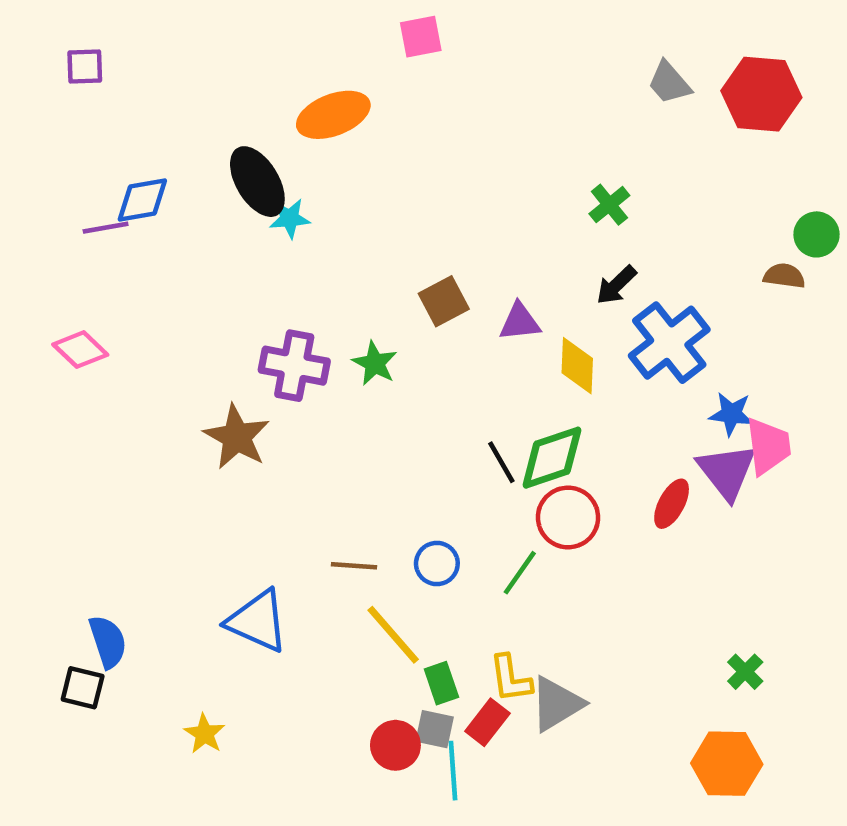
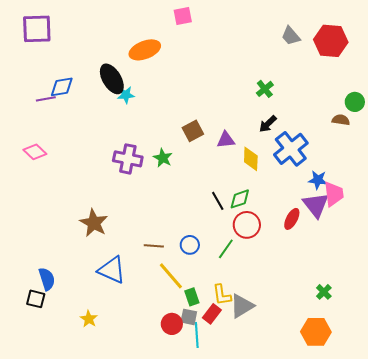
purple square: (85, 67) -> (37, 29), size x1.8
brown star: (237, 437) -> (94, 223), moved
green diamond: (552, 458) -> (240, 199), size x0.7

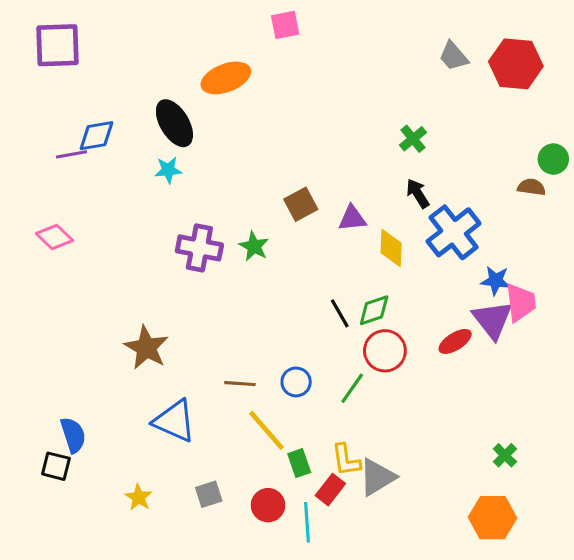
cyan star: (126, 95) -> (168, 170), moved
black arrow: (268, 124) -> (418, 193), turned 102
red ellipse: (292, 219) -> (455, 341), turned 30
gray square: (189, 317) -> (209, 494), moved, turned -30

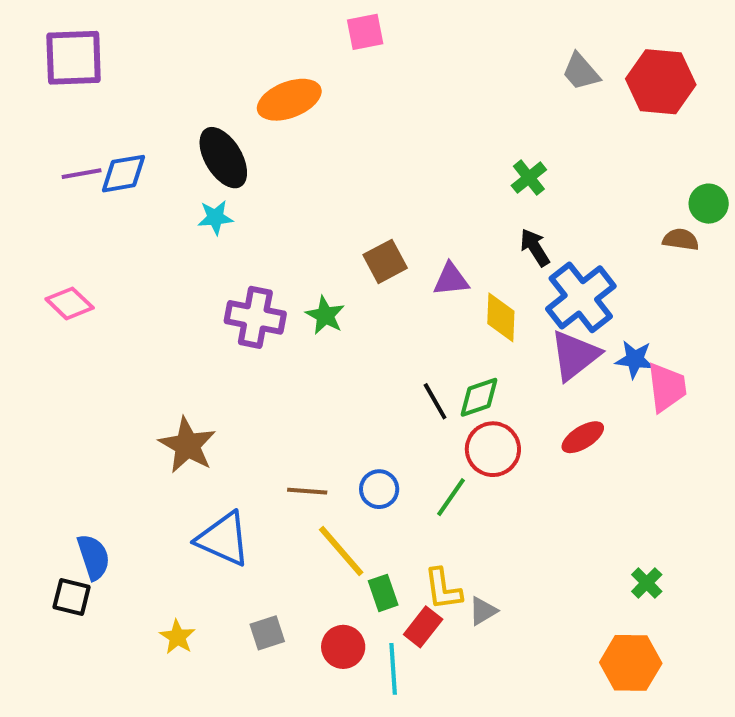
purple line: (72, 154) -> (82, 174), moved
purple triangle: (493, 320) -> (575, 355), moved, turned 30
gray triangle: (377, 477) -> (483, 611), size x0.6

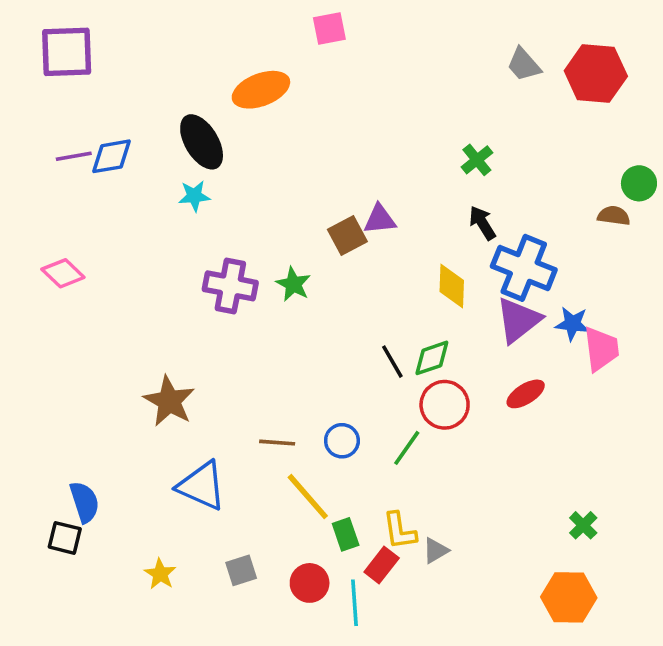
purple triangle: (451, 279) -> (380, 219), moved
blue cross: (581, 297) -> (524, 268), turned -30

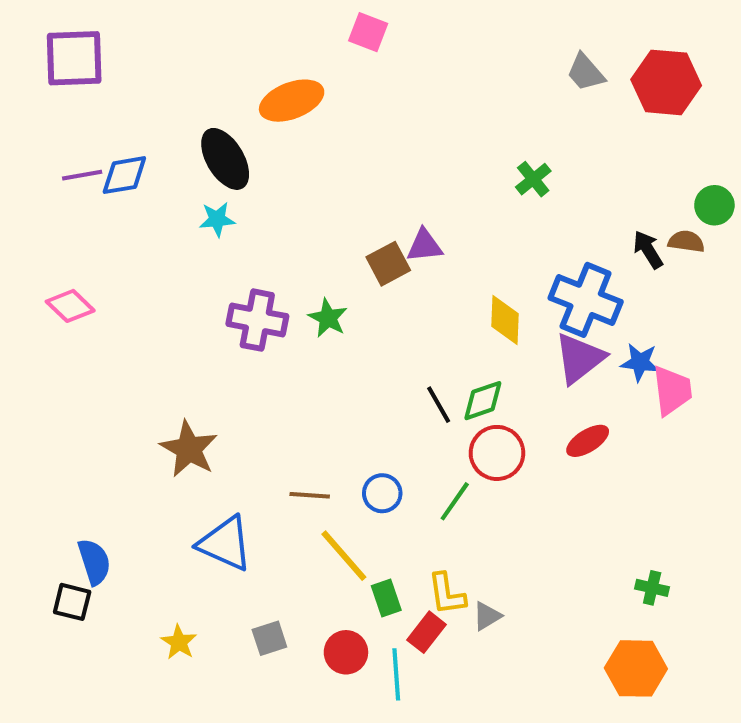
pink square: (329, 29) -> (368, 32), turned 32
black arrow: (482, 223) -> (648, 250), moved
green cross: (583, 525) -> (652, 588), turned -32

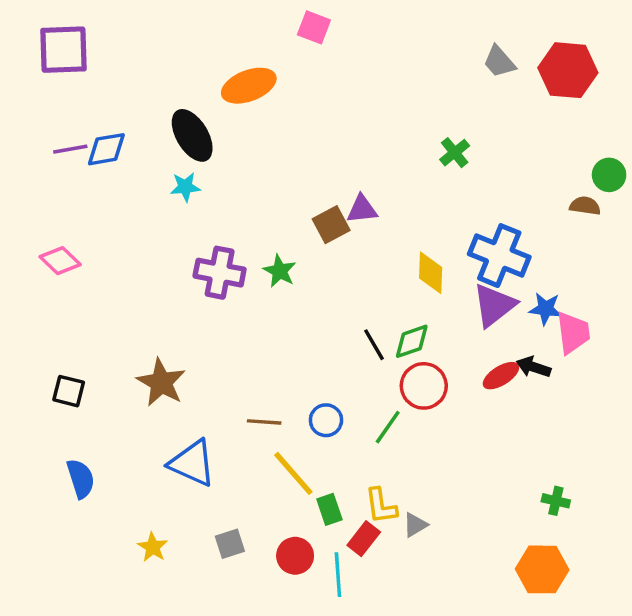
black arrow: (648, 250) -> (534, 367), moved, turned -40
black square: (72, 602) -> (69, 391), moved

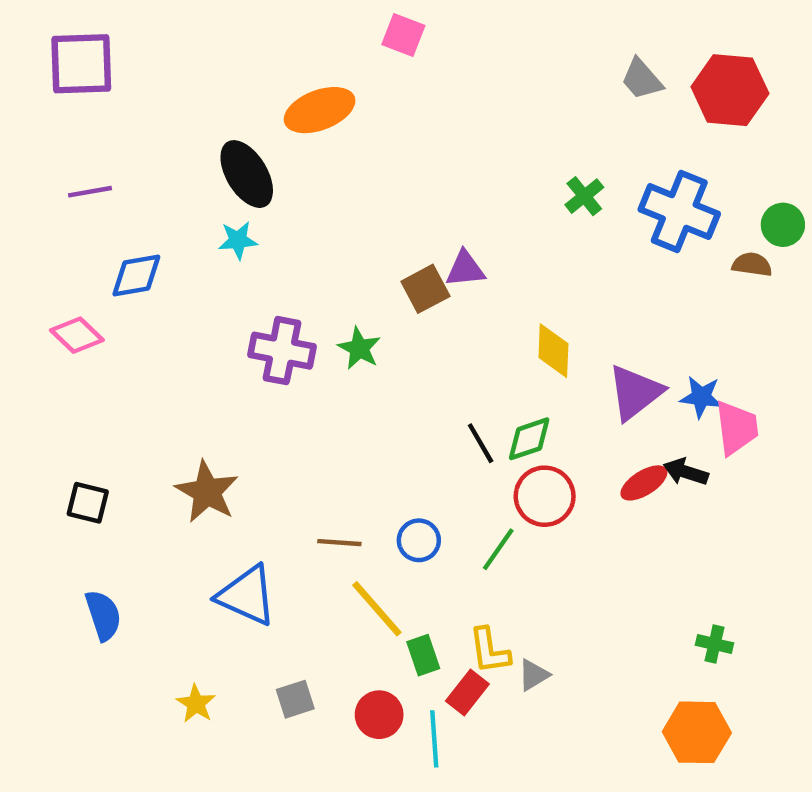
blue diamond: (106, 149) -> (136, 276), moved
blue cross: (499, 256) -> (679, 212), moved

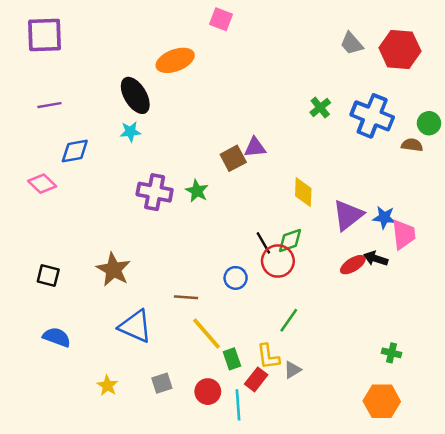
red circle: (545, 496) -> (278, 261), moved
blue circle: (419, 540) -> (236, 278), moved
green line: (498, 549) -> (289, 320), moved
blue semicircle: (103, 615) -> (57, 337), turned -52

